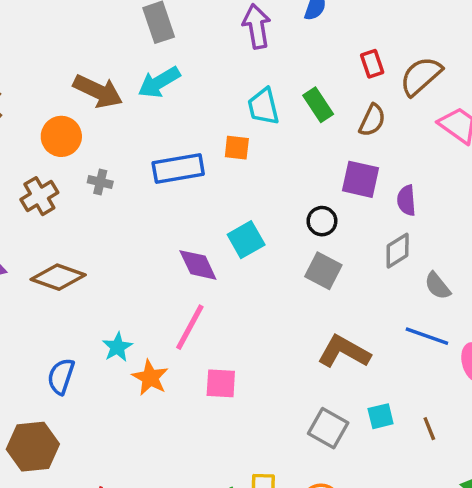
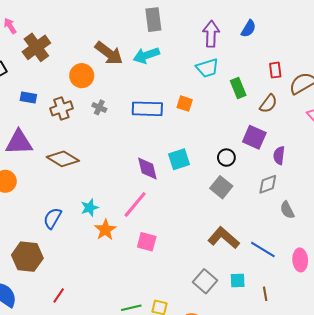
cyan trapezoid: (263, 107) -> (207, 68), moved, turned -105
blue line: (427, 336) -> (263, 250), moved

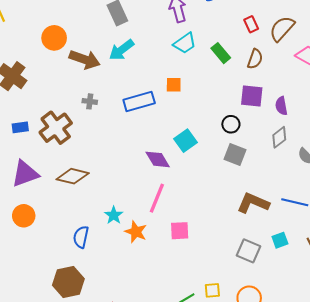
orange circle: (82, 76) -> (54, 38), moved
gray cross: (99, 107) -> (90, 101), moved
brown cross: (61, 108) -> (56, 128), size x1.4

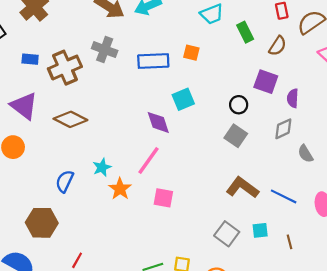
gray cross: (90, 101) -> (105, 50), size x1.6
cyan square: (186, 141) -> (183, 99), moved
purple triangle: (25, 174) -> (24, 106), turned 44

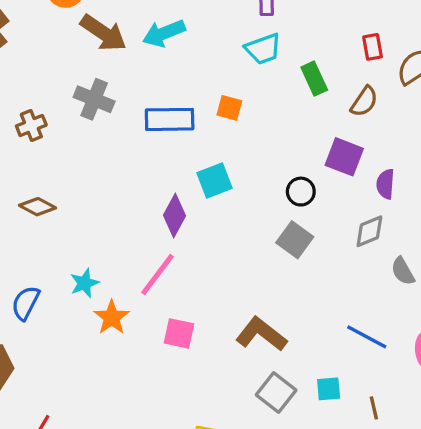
brown cross: (65, 68) -> (31, 126), size x0.6
brown diamond: (70, 119) -> (38, 207), size x0.7
purple diamond: (158, 122) -> (174, 216), turned 45
brown L-shape: (242, 188) -> (261, 334), moved

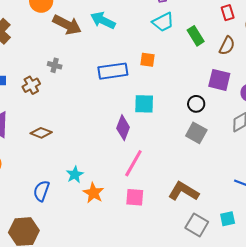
cyan arrow: (164, 33) -> (103, 20), turned 55
gray cross: (94, 99) -> (55, 65), moved, size x0.6
cyan square: (214, 181) -> (144, 104), turned 30
pink line: (157, 274) -> (133, 163), moved

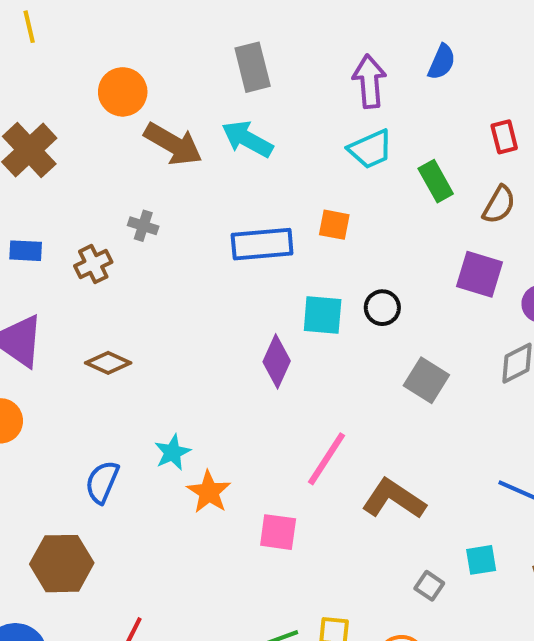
black circle: (196, 104) -> (382, 308), moved
pink line: (133, 163) -> (327, 459), moved
pink square: (135, 197) -> (278, 532), moved
gray square: (197, 225) -> (429, 586), moved, size x0.6

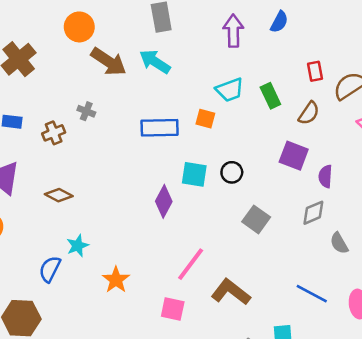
cyan trapezoid: (370, 149) -> (230, 90), moved
cyan star: (172, 452) -> (78, 246), moved
pink square: (278, 532) -> (173, 309), moved

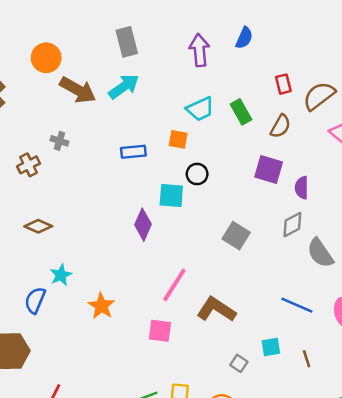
cyan arrow: (155, 62) -> (124, 87), turned 116
blue rectangle: (160, 128) -> (133, 152), size x0.7
black circle: (232, 172) -> (197, 174), moved
gray semicircle: (339, 243) -> (320, 253), size x1.4

